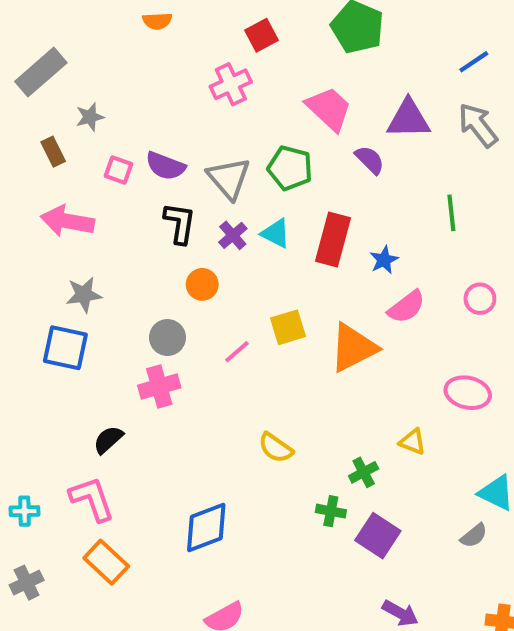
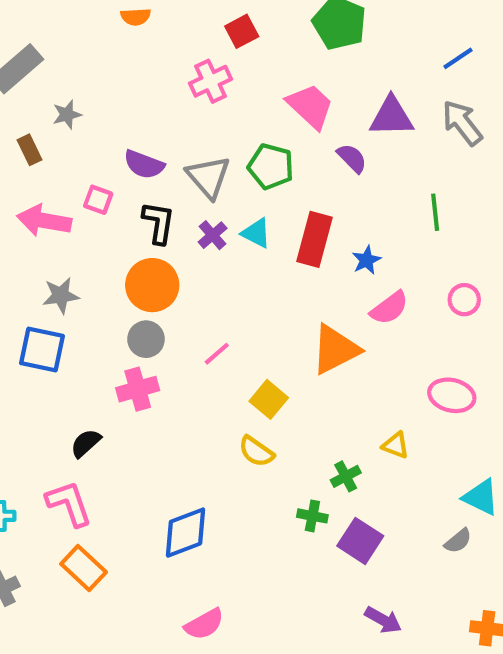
pink square: (118, 170) -> (98, 200), moved
orange circle: (202, 284) -> (152, 285), moved, size x1.6
yellow square: (288, 327) -> (269, 399), moved, turned -33

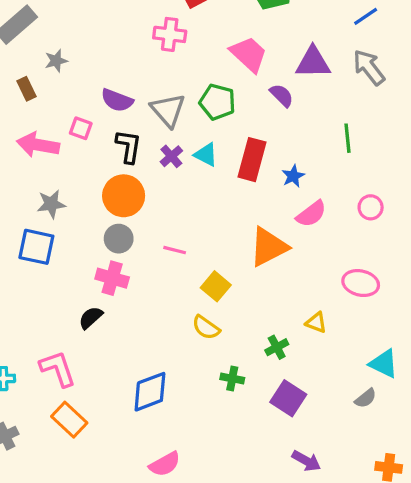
pink cross: (210, 81) -> (170, 34), turned 32
pink line: (217, 354) -> (175, 250), turned 55
pink cross: (138, 389) -> (112, 278), turned 32
black semicircle: (86, 443) -> (91, 318), moved
green cross: (312, 516) -> (232, 379), moved

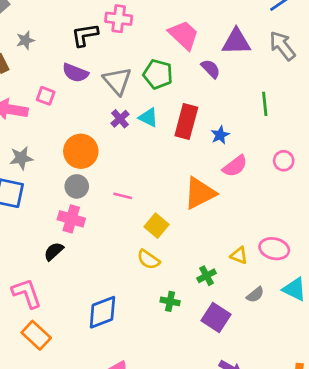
black L-shape: (129, 146) -> (85, 35), moved, turned -108
pink ellipse: (361, 283) -> (274, 249), moved
gray semicircle: (366, 398) -> (255, 295), moved

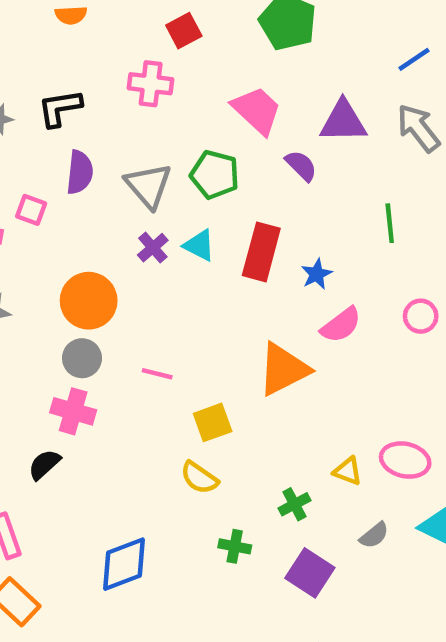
black L-shape: (85, 35) -> (60, 108), moved
purple semicircle: (75, 73) -> (80, 172), turned -105
yellow square: (157, 226) -> (213, 422), turned 30

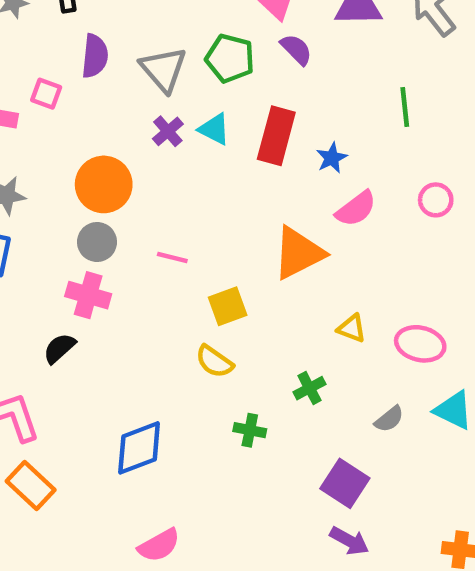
purple semicircle: (301, 166) -> (296, 49), moved
yellow triangle: (348, 471) -> (352, 328), moved
purple square: (310, 573) -> (345, 483), moved

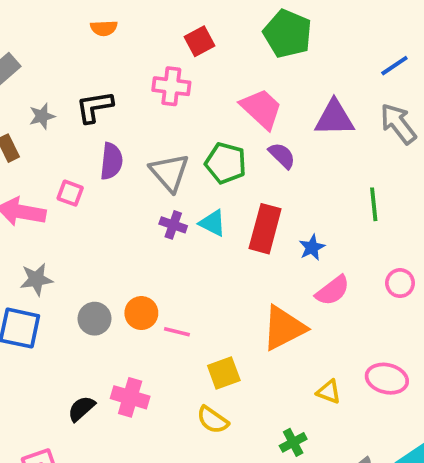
purple cross: (168, 131) -> (173, 225), turned -30
orange circle: (104, 184) -> (141, 313), moved, size x0.7
gray circle: (97, 242) -> (95, 319), moved
pink cross: (88, 295) -> (130, 397), moved
pink ellipse: (420, 344) -> (387, 379), moved

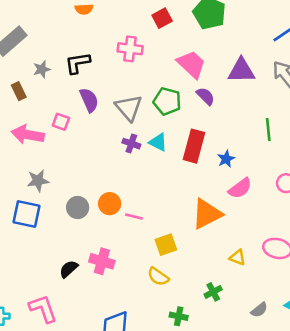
red square: (199, 41) -> (162, 18), moved
purple semicircle: (111, 161) -> (89, 100), turned -30

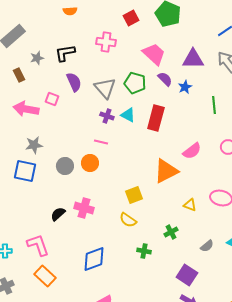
blue star: (226, 159) -> (185, 87), moved
pink line: (134, 216) -> (101, 142), moved

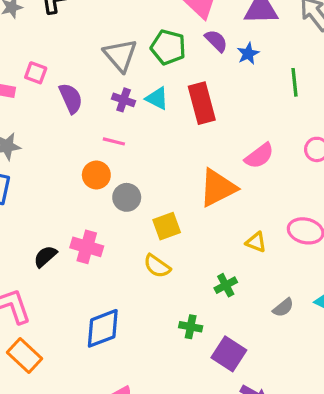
purple semicircle: (74, 82) -> (71, 98), moved
red rectangle: (156, 118) -> (202, 103), turned -30
gray circle: (65, 166) -> (127, 197), moved
green cross: (144, 251) -> (191, 327), moved
purple square: (187, 275) -> (229, 354), moved

